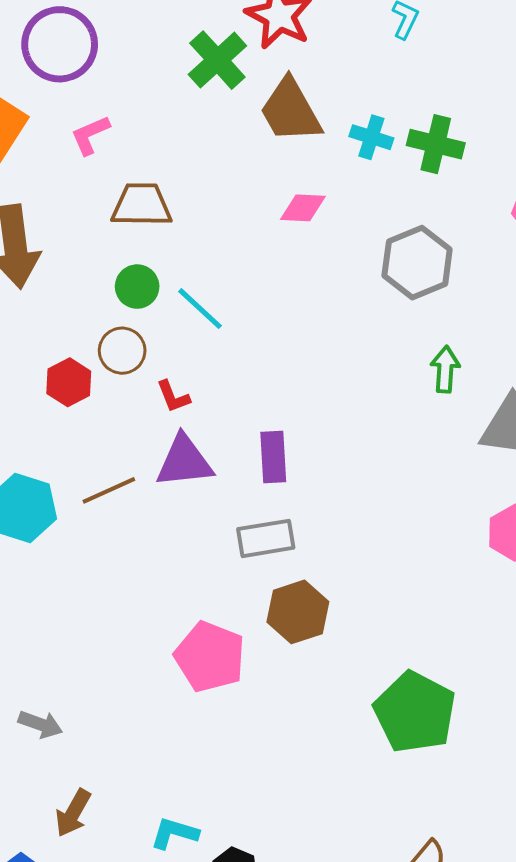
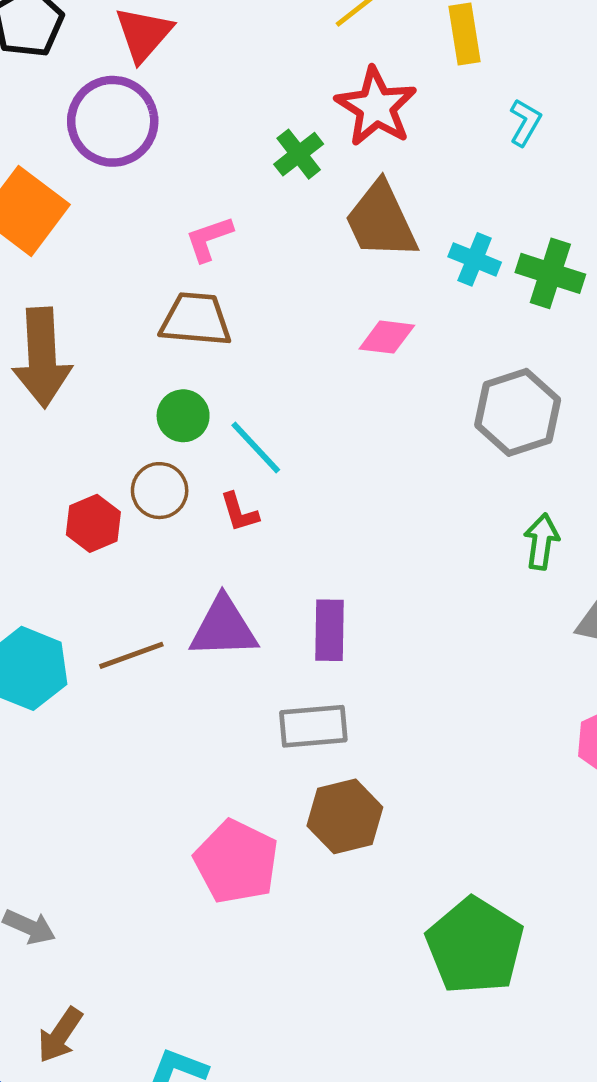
green cross: (217, 60) -> (299, 154), size x0.7
pink L-shape: (90, 135) -> (209, 239), moved
red L-shape: (173, 397) -> (239, 512), moved

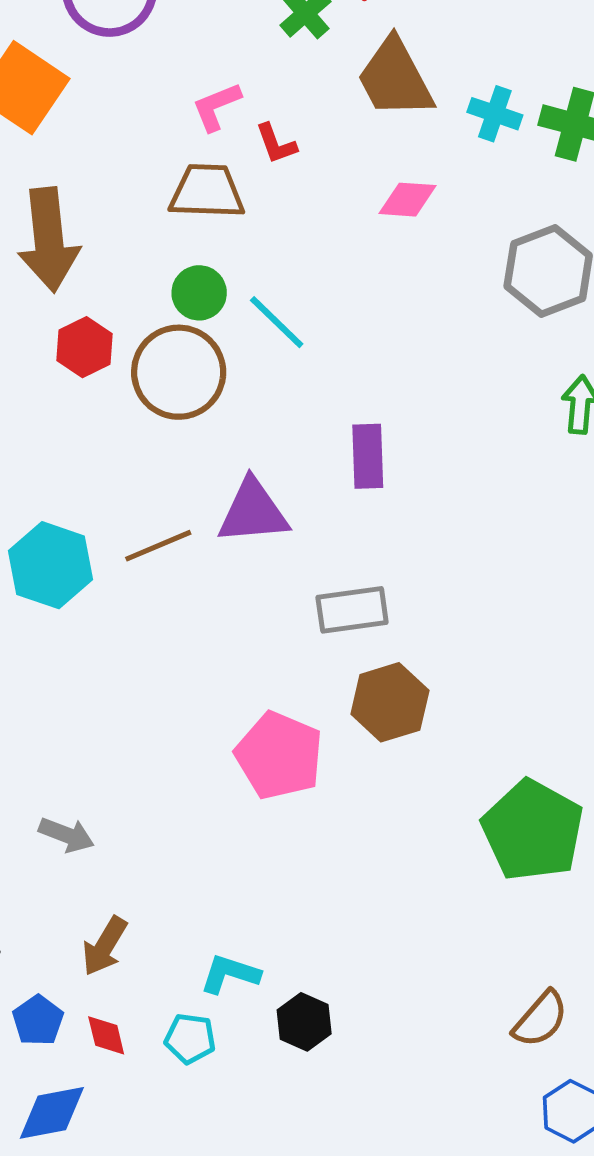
brown circle: (160, 491) -> (179, 372), size x1.6
red L-shape: (239, 512) -> (276, 144), moved
red hexagon: (93, 523) -> (84, 347), moved
purple rectangle: (329, 630) -> (368, 456), moved

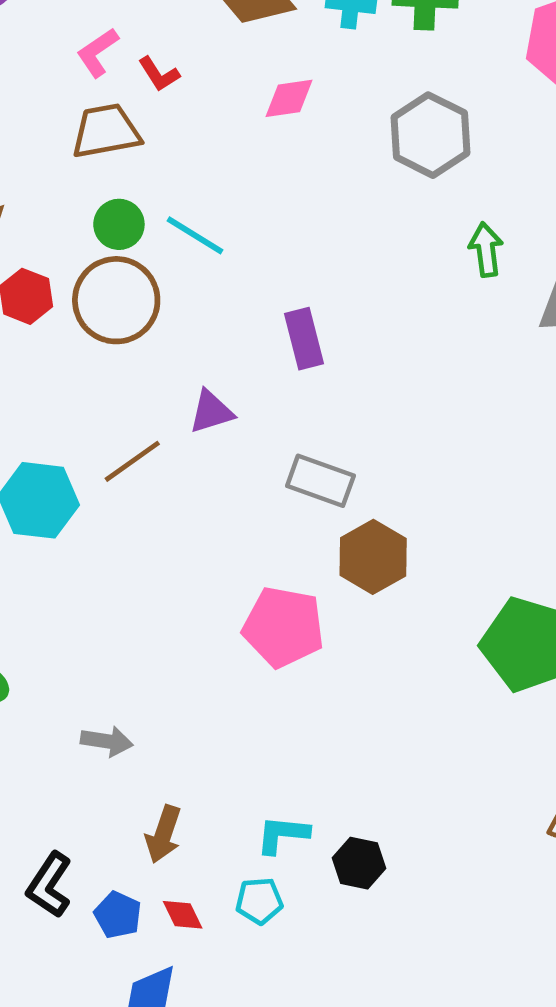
purple triangle: (253, 512) -> (211, 412), size x0.7
gray rectangle: (352, 610) -> (320, 481), turned 40

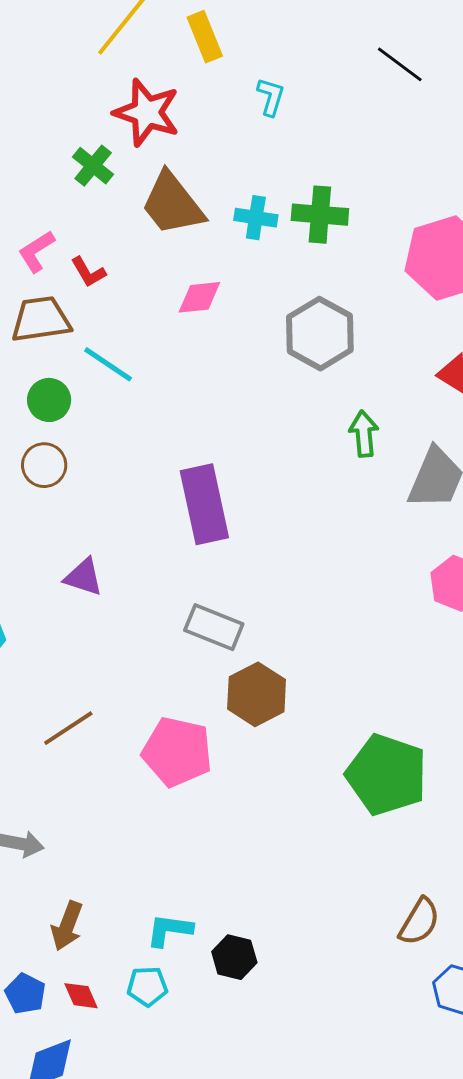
cyan line: (195, 235) -> (108, 364), moved
brown circle: (116, 300) -> (44, 465), size x0.6
purple rectangle: (304, 339) -> (204, 504), size x1.5
purple triangle: (211, 412) -> (83, 577), moved, turned 33
brown line: (132, 461) -> (68, 728), moved

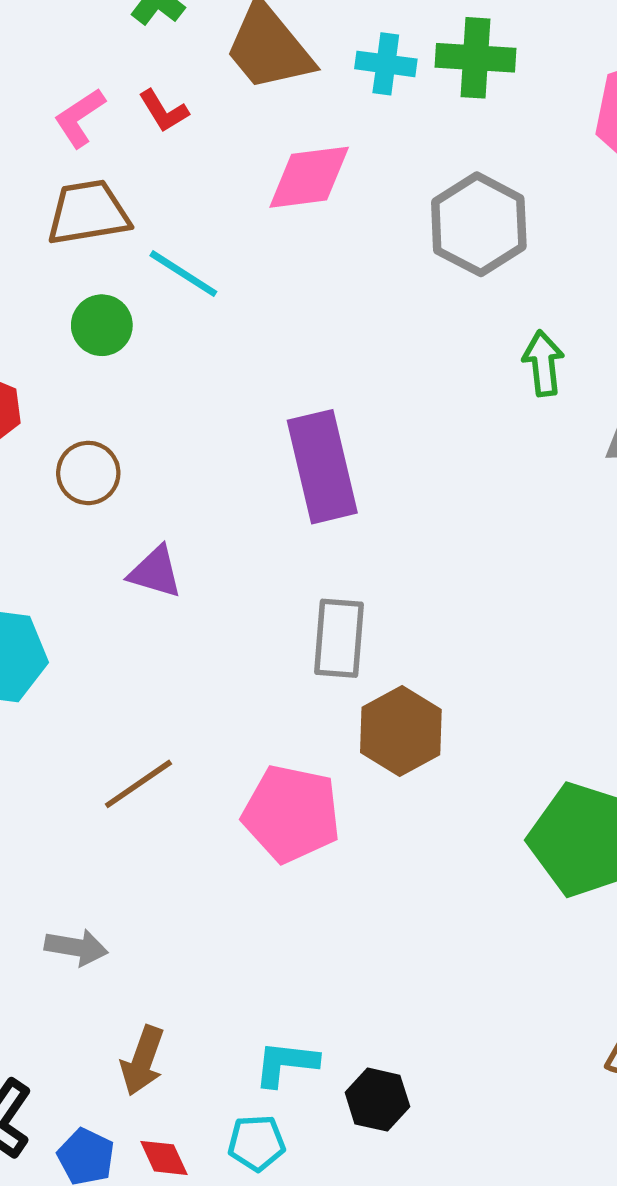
red L-shape: (88, 272) -> (164, 111), moved
pink diamond: (199, 297) -> (309, 177), size x1.4
brown circle: (44, 465) -> (88, 473), moved
gray rectangle: (214, 627) -> (339, 638), turned 74

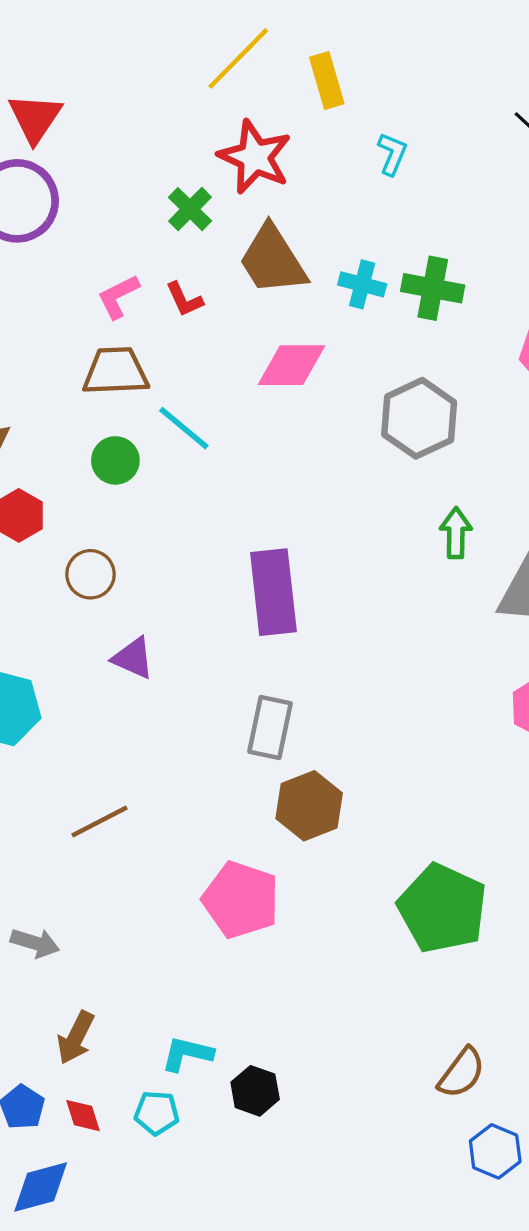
pink pentagon: (291, 814) -> (241, 900), moved

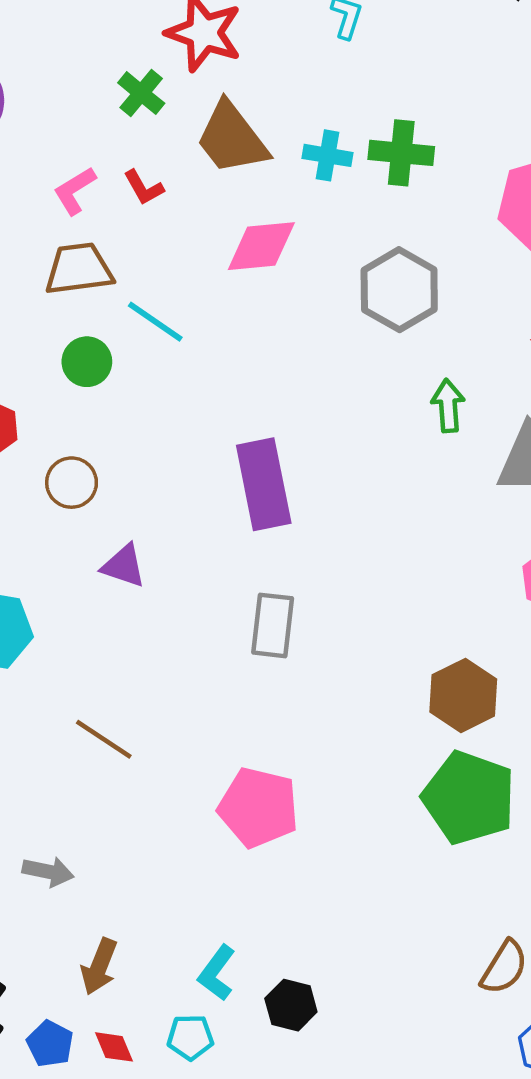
brown hexagon: (309, 806) -> (463, 695), moved
brown line: (99, 822) -> (104, 739), turned 66
cyan L-shape: (187, 1054) -> (217, 973), turned -62

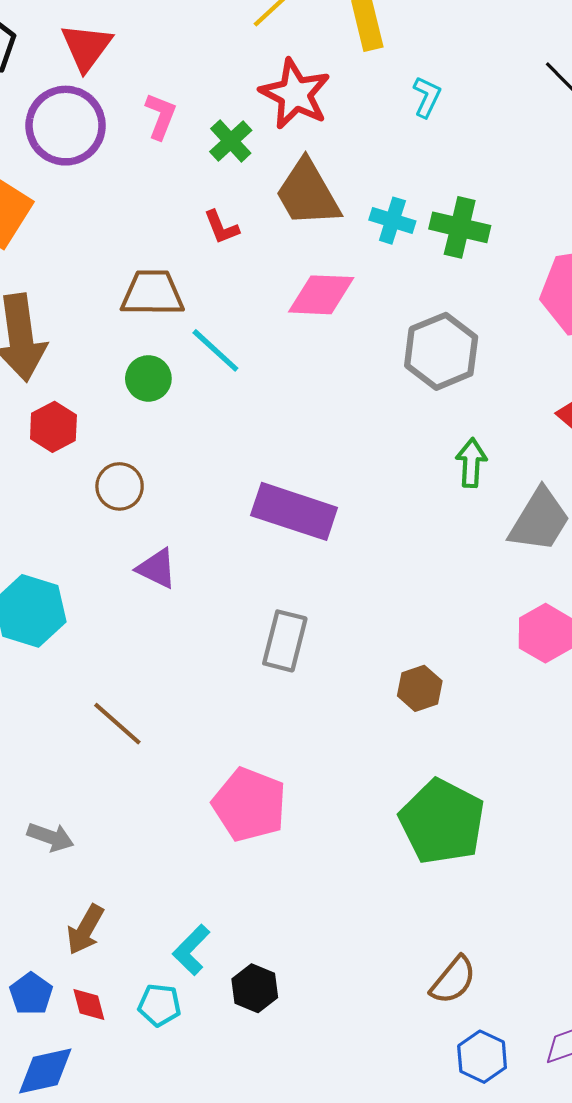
pink L-shape: (75, 191) -> (161, 116), moved, turned 135
purple rectangle: (264, 484) -> (294, 511), turned -68
brown hexagon: (463, 695) -> (420, 688), moved, size x0.7

